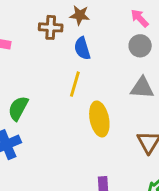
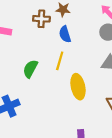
green semicircle: (18, 108) -> (30, 69), moved

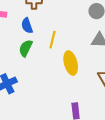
blue semicircle: (65, 34) -> (27, 26), moved

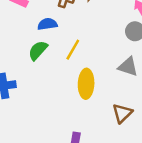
blue semicircle: (27, 26) -> (47, 24), turned 84

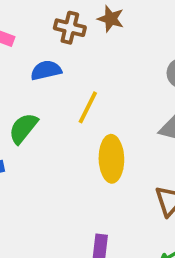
green semicircle: (38, 50) -> (23, 128), moved

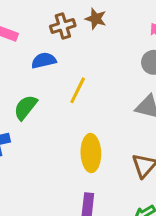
brown cross: (70, 28) -> (63, 26), turned -30
yellow ellipse: (111, 159) -> (91, 153), moved

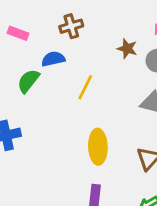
brown star: (96, 19) -> (127, 49), moved
green semicircle: (25, 107) -> (28, 81), moved

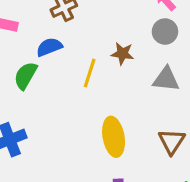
brown star: (127, 49) -> (122, 54), moved

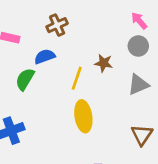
gray triangle: (166, 79) -> (138, 85), turned -30
yellow ellipse: (114, 137) -> (83, 116), moved

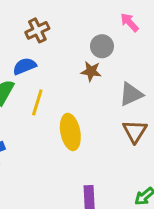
gray circle: (138, 46) -> (102, 46), moved
yellow line: (77, 78) -> (37, 102), moved
brown triangle: (142, 135) -> (135, 131), moved

